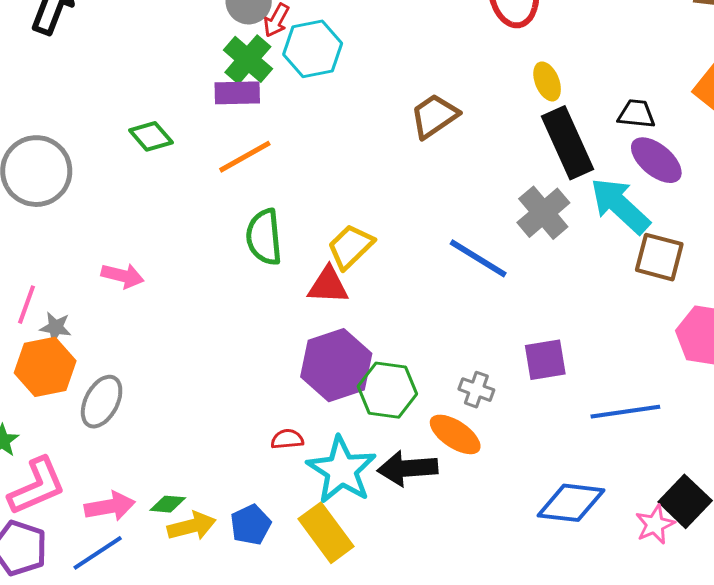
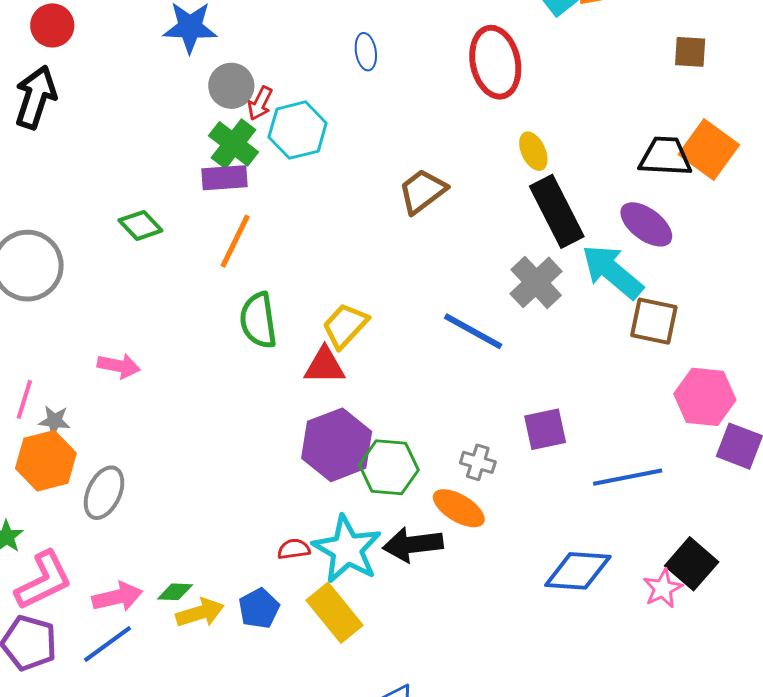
black trapezoid: (636, 114) -> (665, 156), moved, size x1.4
orange line: (245, 157) -> (235, 241), turned -32
red semicircle: (287, 439) -> (294, 549), moved

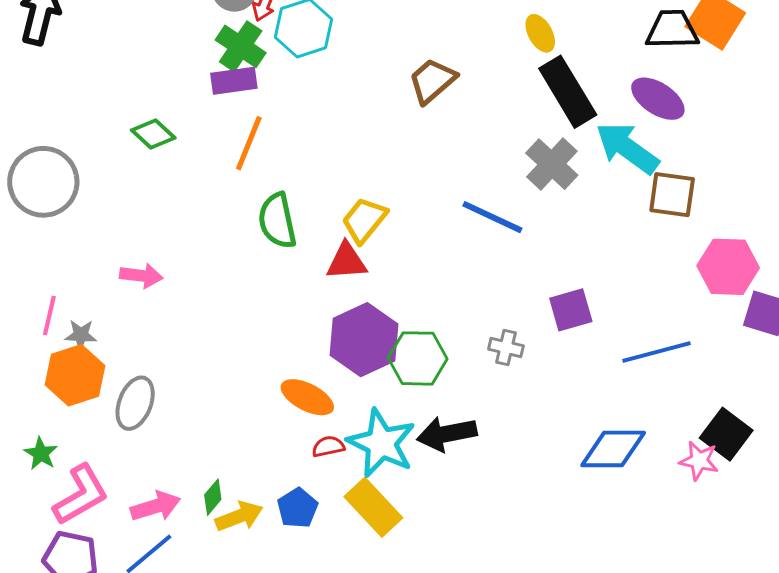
orange ellipse: (459, 508) -> (307, 397), moved
pink star: (663, 588) -> (699, 461), turned -30
green diamond: (175, 592) -> (213, 497), turned -48

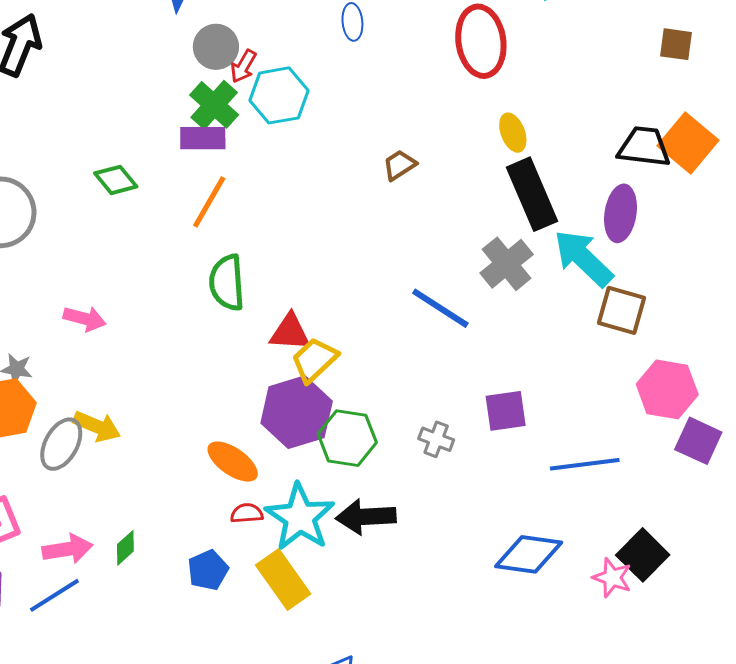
brown trapezoid: (432, 81) -> (399, 165), size x0.7
purple ellipse: (658, 99) -> (621, 213), turned 58
yellow trapezoid: (364, 220) -> (315, 360), moved
yellow arrow: (239, 516) -> (97, 426), moved, turned 36

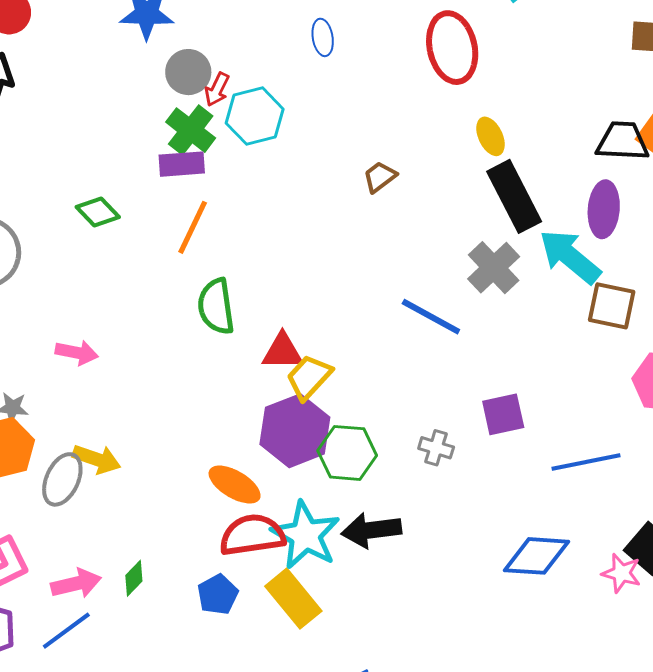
red semicircle: (247, 513) -> (252, 535), size x2.0

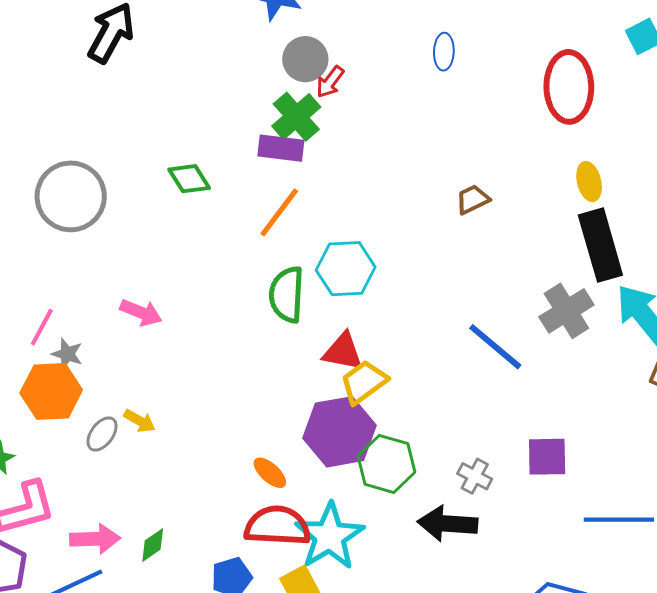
cyan hexagon: (255, 116) -> (346, 269), moved
yellow arrow: (97, 459) -> (140, 421), size x0.7
gray ellipse: (62, 479) -> (102, 434), size x0.7
orange ellipse: (235, 485) -> (270, 473), size x0.7
black arrow: (371, 530) -> (448, 524), moved

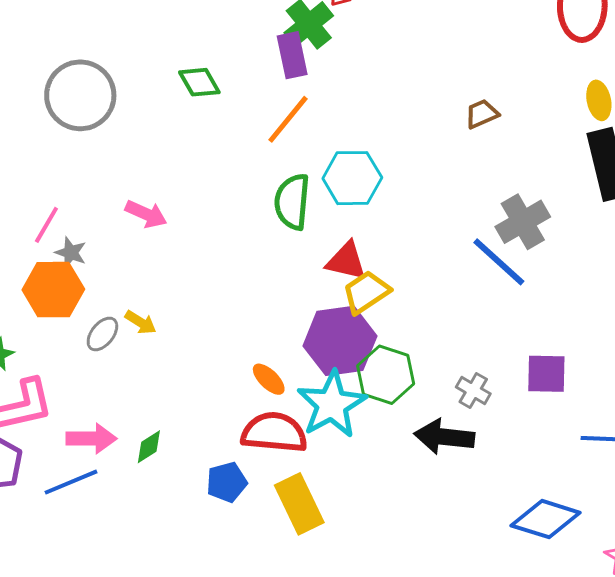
purple rectangle: (281, 148) -> (292, 55), turned 69
gray cross: (566, 311) -> (523, 222), moved
cyan star: (330, 536) -> (332, 404), moved

